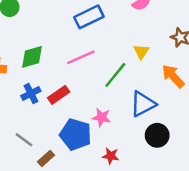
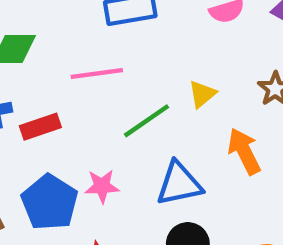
pink star: (101, 117) -> (102, 186), turned -30

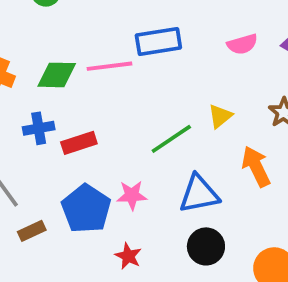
pink line: (97, 74) -> (109, 66), moved

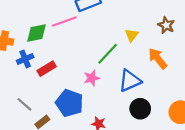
blue cross: (39, 128) -> (25, 59), moved
red rectangle: (79, 143) -> (47, 69), moved
pink star: (132, 195) -> (92, 78), moved

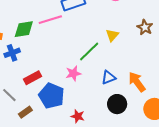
orange arrow: (158, 58) -> (137, 82), moved
red rectangle: (47, 69) -> (32, 78), moved
blue triangle: (130, 81) -> (109, 77), size x0.7

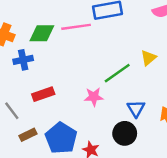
blue triangle: (109, 77) -> (136, 109), turned -49
blue pentagon: (52, 96) -> (61, 138), moved
black circle: (117, 104) -> (125, 133), moved

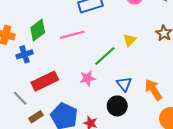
pink line: (76, 27) -> (72, 35), moved
green diamond: (42, 33) -> (38, 30), turned -30
red rectangle: (43, 94) -> (45, 81), size x1.4

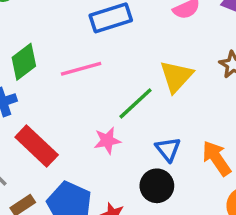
yellow triangle: (130, 40) -> (176, 76), size x1.5
red rectangle: (45, 81) -> (37, 146), turned 70

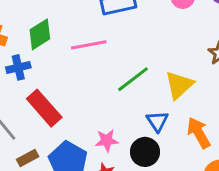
yellow triangle: (176, 76) -> (179, 85), moved
pink star: (107, 141) -> (107, 141), moved

